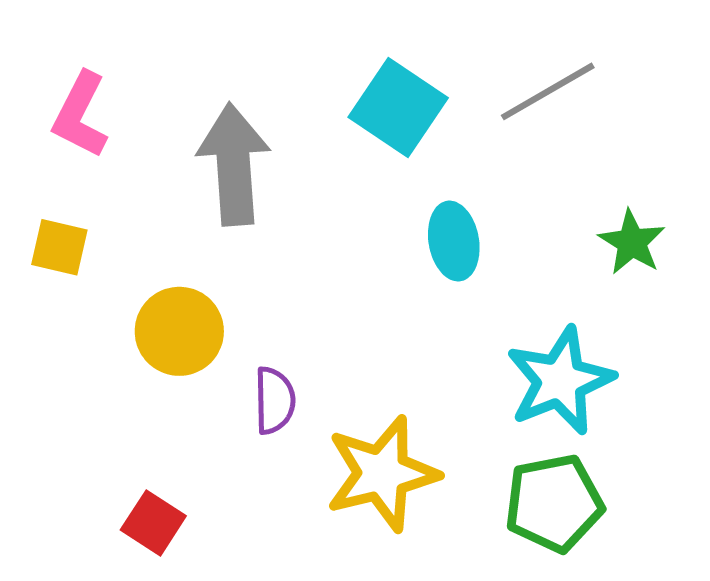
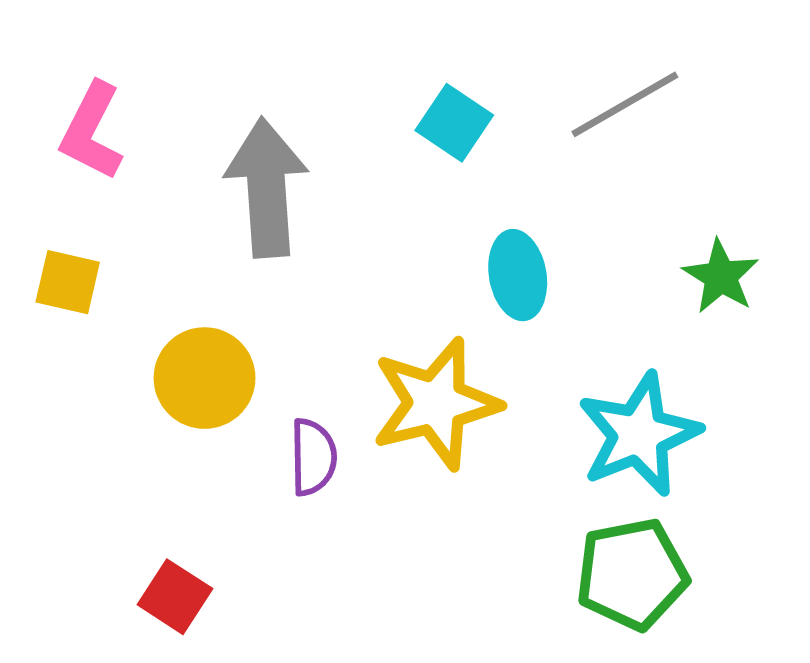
cyan square: (398, 108) -> (454, 123), size x0.7
yellow star: (382, 473) -> (436, 403), moved

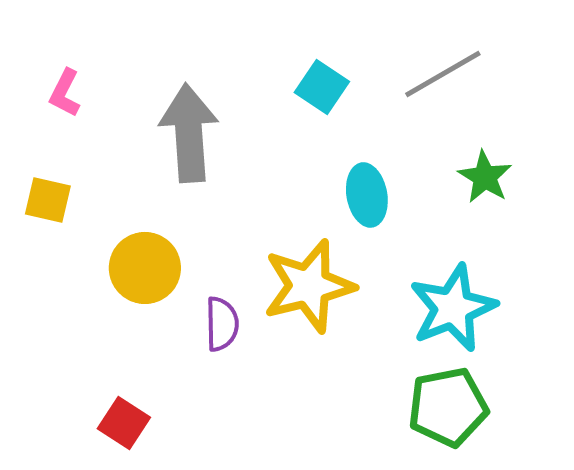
pink L-shape: (92, 131) -> (65, 93), size x0.7
green star: (721, 276) -> (485, 177), moved

